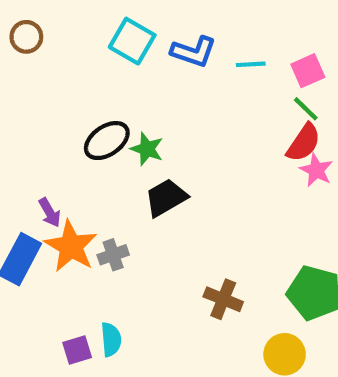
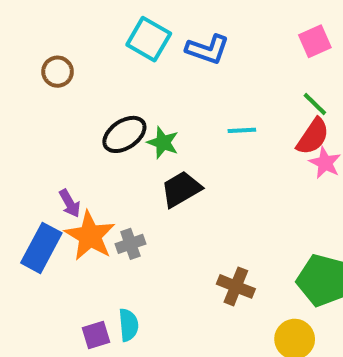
brown circle: (26, 37) -> (58, 72), moved
cyan line: (251, 64) -> (242, 130), moved
pink square: (308, 71) -> (315, 41), moved

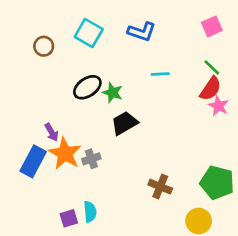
cyan square: (149, 39) -> (89, 33), moved
cyan line: (242, 130) -> (160, 74), moved

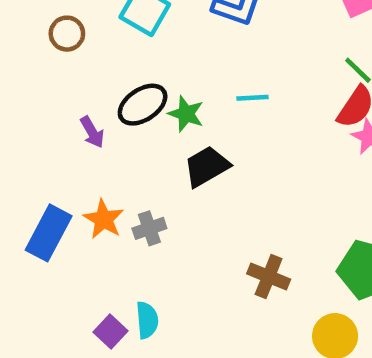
cyan line: (160, 74) -> (253, 98), moved
purple arrow: (52, 132) -> (92, 132), moved
orange star: (65, 153) -> (104, 219), size x0.7
purple square: (69, 218) -> (110, 331), turned -30

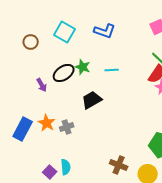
green star: (186, 114) -> (83, 67), moved
brown cross: (269, 276) -> (119, 165), moved

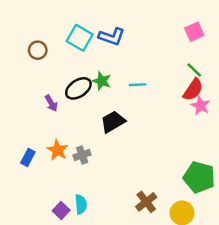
blue L-shape: (105, 31) -> (112, 37), moved
blue rectangle: (23, 129) -> (28, 157), size x0.6
brown cross: (119, 165) -> (146, 202), turned 30

